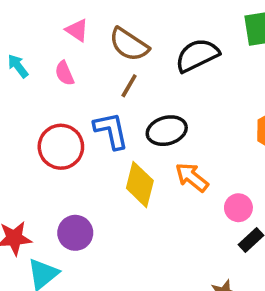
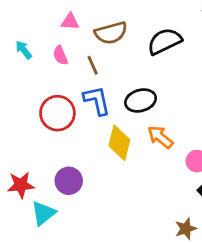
pink triangle: (77, 30) -> (70, 22), turned -30
brown semicircle: (129, 45) -> (111, 33), turned -48
brown line: (129, 86) -> (93, 65), moved, turned -54

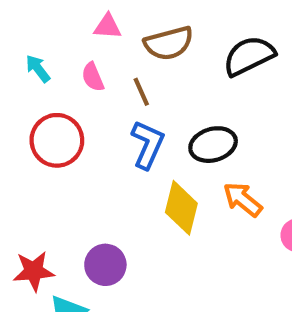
blue L-shape: (97, 100) -> (148, 145), turned 36
red circle: (57, 113) -> (57, 140), moved

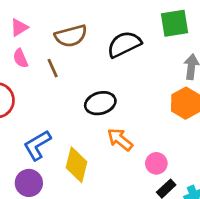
pink triangle: (108, 26) -> (19, 27), moved, turned -36
blue L-shape: (148, 145) -> (37, 145), moved, turned -144
yellow diamond: (181, 208) -> (76, 165), moved

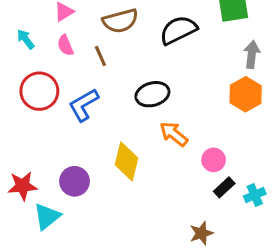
blue L-shape: (37, 145) -> (84, 105), moved

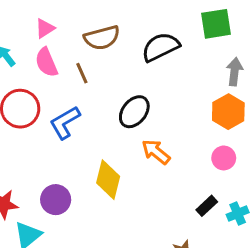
pink semicircle: (65, 45) -> (46, 62), size x1.4
black ellipse: (152, 94) -> (134, 112), turned -36
pink circle: (214, 160) -> (224, 158), moved

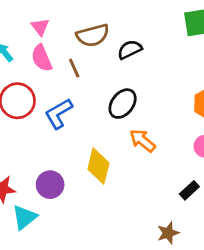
pink triangle: (45, 28) -> (40, 27), turned -36
black semicircle: (160, 47) -> (130, 50), moved, size x0.7

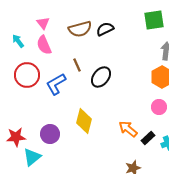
black semicircle: (130, 50) -> (105, 29), moved
brown line: (74, 68) -> (77, 65), moved
orange arrow: (142, 141) -> (128, 129), moved

